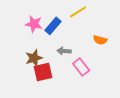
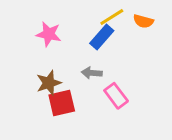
blue rectangle: (53, 26) -> (102, 37), moved
orange semicircle: (100, 40) -> (143, 21), moved

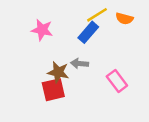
brown star: (49, 83) -> (58, 72), moved, turned 30
pink rectangle: (116, 96) -> (117, 81), moved

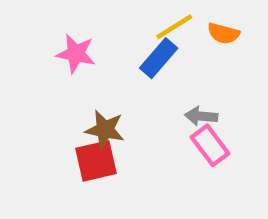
gray arrow: (79, 63) -> (201, 116), moved

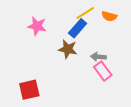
brown star: (105, 130) -> (68, 49), moved
red square: (96, 161) -> (29, 90), moved

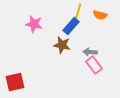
yellow line: (85, 13) -> (78, 12), turned -42
red square: (29, 90) -> (15, 82), moved

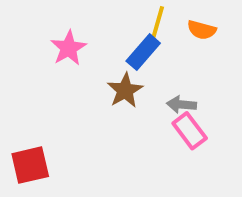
pink star: (34, 24) -> (69, 48), turned 30
brown star: (62, 45) -> (125, 90), turned 30

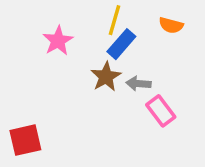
yellow line: (157, 24) -> (114, 20), moved
gray arrow: (182, 105) -> (138, 84), moved

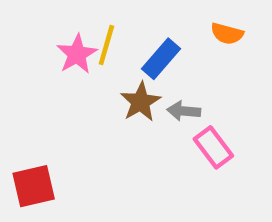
yellow line: (114, 20) -> (106, 45), moved

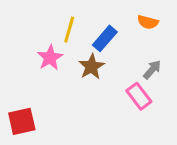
pink star: (77, 54) -> (50, 58), moved
gray arrow: (184, 111) -> (152, 70), moved, turned 126

